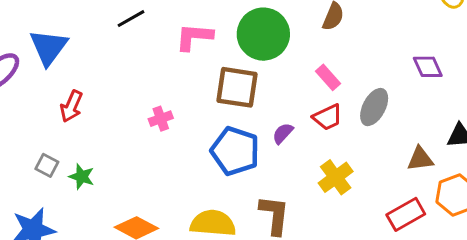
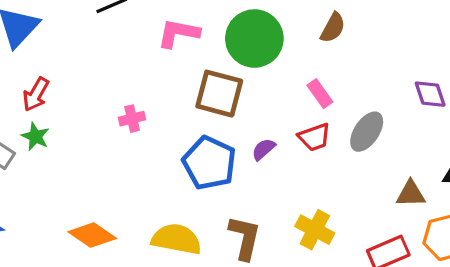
green star: (82, 177) -> (35, 137), moved
yellow cross: (336, 177) -> (315, 230), moved, turned -32

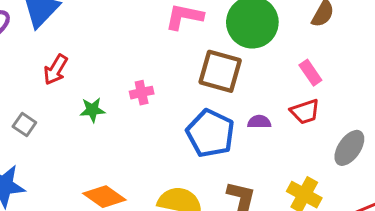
gray ellipse: (367, 132) -> (349, 148), moved
green star: (35, 137) -> (92, 110), moved, turned -30
purple semicircle: (264, 149) -> (259, 122), turned 40

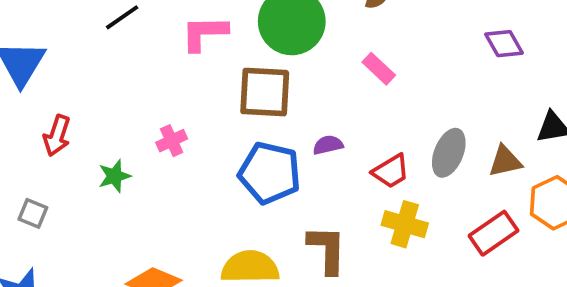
red trapezoid: (305, 112) -> (391, 171), moved

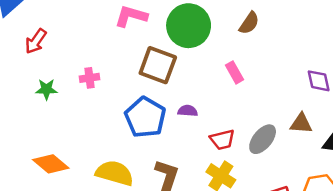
red arrow: (57, 136) -> (36, 41), moved
brown triangle: (505, 161) -> (301, 123), moved

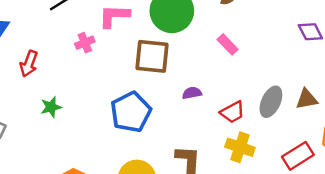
pink cross: (89, 78) -> (85, 43), moved
blue pentagon: (145, 117) -> (131, 112), moved, turned 30
brown triangle: (301, 123) -> (307, 99), moved

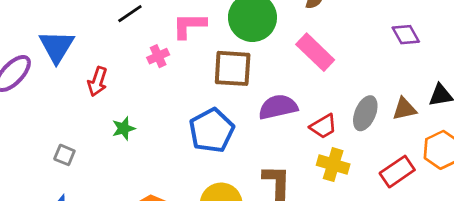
pink rectangle: (228, 44) -> (315, 52), size x1.6
purple semicircle: (192, 93) -> (278, 107), size x1.8

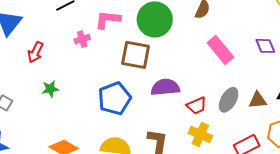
pink rectangle: (315, 52) -> (220, 50), moved

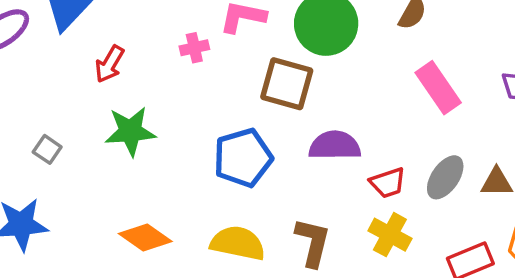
green star: (50, 89) -> (130, 131), size x1.6

